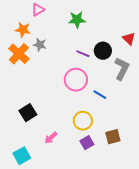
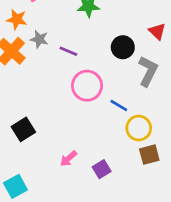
purple line: (83, 54) -> (68, 51), moved
yellow circle: (83, 121) -> (139, 128), moved
brown square: (113, 137) -> (149, 155), moved
pink arrow: (51, 138) -> (68, 159), moved

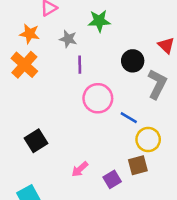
gray star: (39, 39) -> (68, 39), moved
purple line: (68, 51) -> (80, 65), turned 66
brown square: (149, 155) -> (138, 165), moved

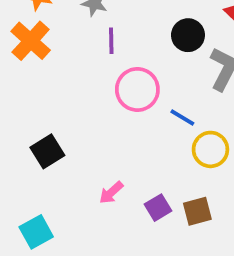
brown square: (138, 165) -> (197, 211), moved

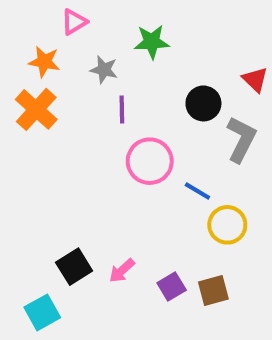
black square: (47, 151) -> (74, 267), moved

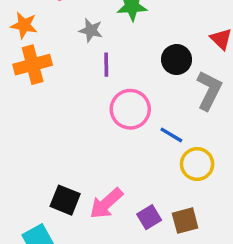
orange star: (44, 62) -> (24, 25), moved
orange cross: (36, 109) -> (33, 65), turned 33
black square: (74, 267) -> (65, 200), turned -36
pink arrow: (122, 271) -> (106, 203), size x1.5

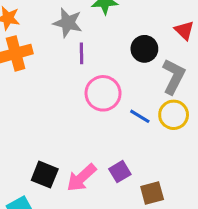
gray star: (91, 30) -> (68, 23), size x1.4
yellow circle: (197, 164) -> (174, 115), moved
purple square: (149, 217) -> (120, 172), moved

